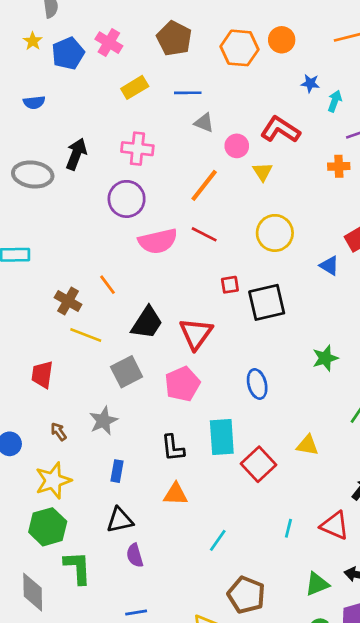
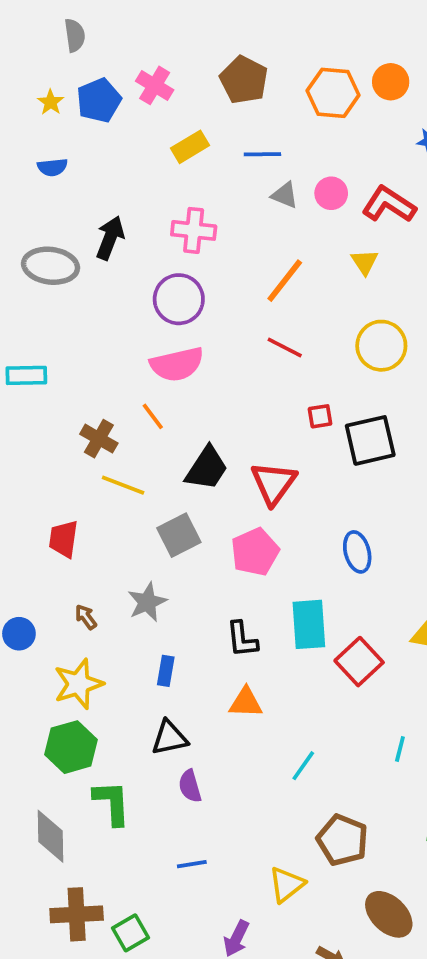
yellow star: (33, 41) -> (51, 102), moved
pink circle: (237, 146) -> (331, 193), moved
pink semicircle: (158, 241) -> (177, 364), moved

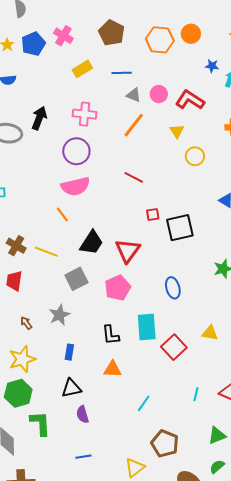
orange line: (285, 281) -> (134, 125), moved
yellow circle: (381, 346) -> (195, 156), moved, size x0.7
brown cross: (99, 439) -> (16, 246), moved

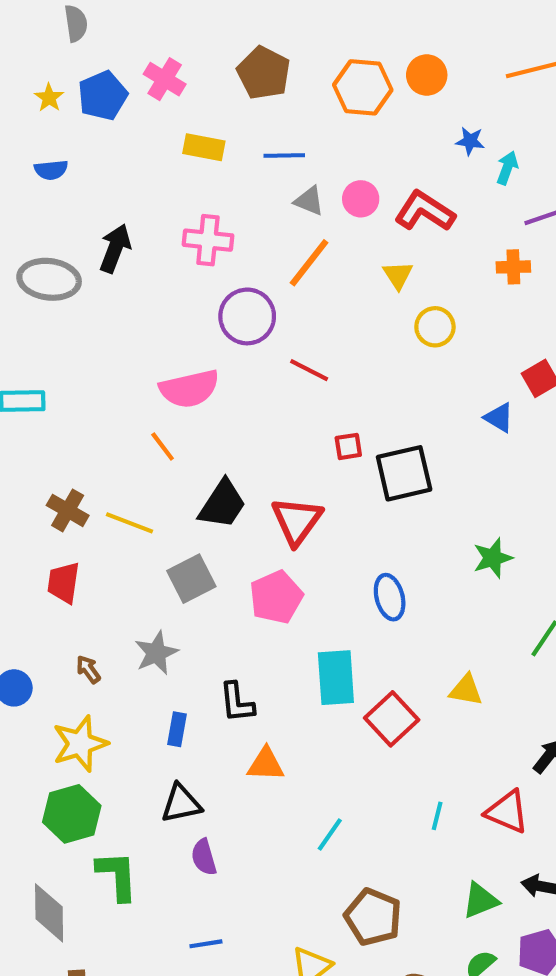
yellow rectangle: (82, 69) -> (204, 147), turned 42
purple circle: (76, 151) -> (247, 316), moved
black L-shape: (111, 335) -> (237, 702), moved

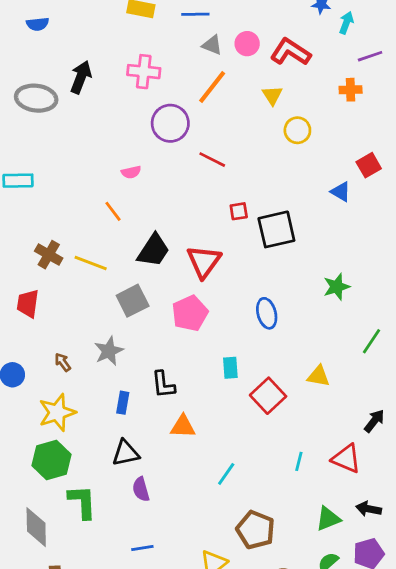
pink semicircle: (189, 389) -> (131, 172), size x0.5
red trapezoid: (63, 583) -> (28, 304), moved
cyan rectangle: (336, 678) -> (230, 368), size x0.6

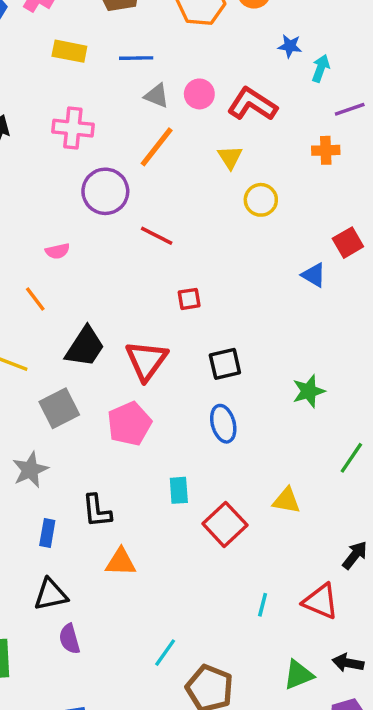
black square: (276, 229) -> (225, 364), moved, size x0.7
cyan line: (226, 474) -> (165, 653), moved

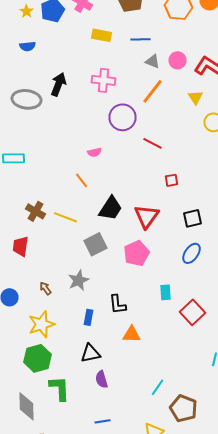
blue ellipse: (223, 424) -> (192, 253), turned 50

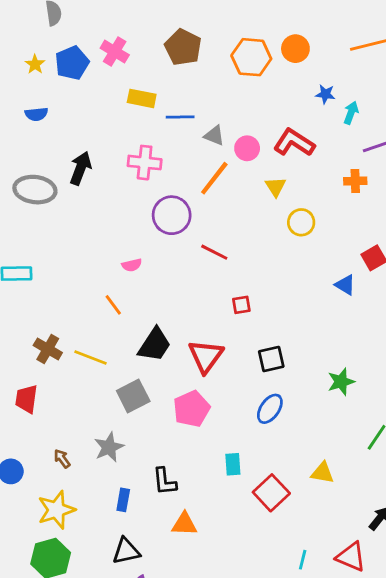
blue line: (140, 39) -> (180, 117), moved
pink circle: (178, 60) -> (247, 148), moved

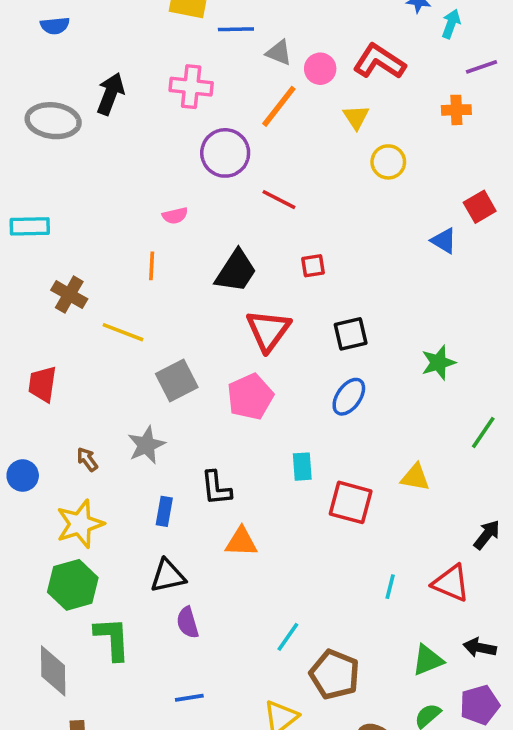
orange line: (113, 305) -> (152, 266), turned 40
black trapezoid: (155, 345) -> (236, 271), moved
brown cross: (48, 349) -> (69, 295), moved
red square: (271, 493) -> (351, 502), turned -32

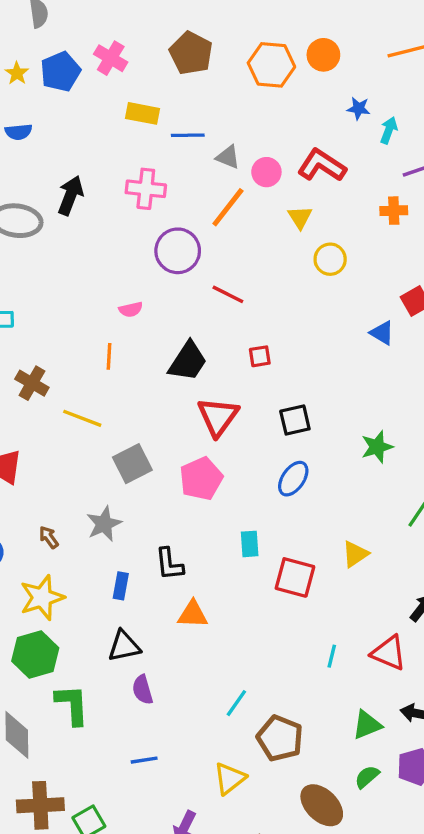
yellow triangle: (415, 477) -> (355, 554), turned -44

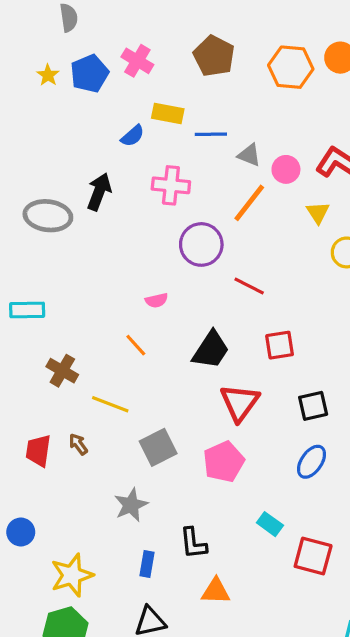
blue semicircle: (19, 132) -> (133, 136), moved, turned -35
orange line: (109, 356) -> (136, 345), turned -45
red square: (260, 356) -> (280, 345), size x1.4
brown arrow: (49, 537) -> (78, 444), moved
cyan rectangle: (250, 544) -> (270, 524), turned -50

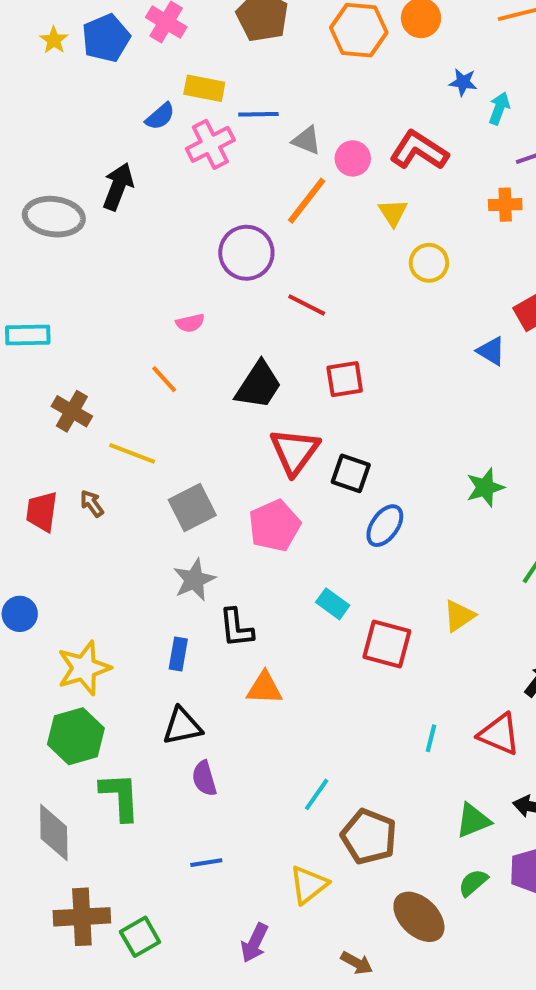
pink cross: (171, 185) -> (210, 144), moved, turned -33
black square: (313, 406) -> (351, 473), moved, turned 32
gray star: (131, 505) -> (194, 580), moved

